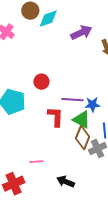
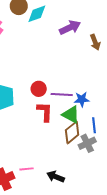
red circle: (41, 82) -> (39, 89), moved
brown diamond: (83, 138) -> (72, 132), turned 30
pink line: (37, 162) -> (26, 169), moved

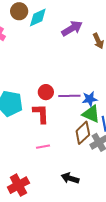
red L-shape: (45, 112) -> (41, 114), moved
green triangle: (71, 114) -> (91, 114), moved
pink line: (26, 169) -> (43, 147), moved

